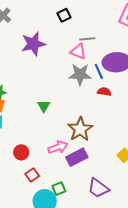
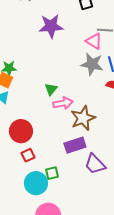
pink arrow: (58, 147) -> (63, 103), moved
red circle: (21, 152) -> (21, 131), size x1.5
purple trapezoid: (98, 188) -> (95, 164), moved

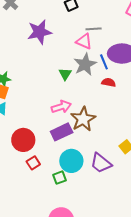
gray star: (92, 64) -> (85, 64), turned -30
green triangle: (51, 89) -> (65, 74), moved
purple rectangle: (75, 145) -> (62, 132), moved
cyan circle: (36, 183) -> (71, 161), moved

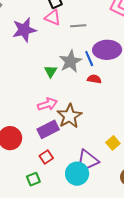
pink triangle: (84, 41) -> (53, 17), moved
cyan circle: (71, 161) -> (77, 174), moved
red square: (33, 163) -> (46, 157), moved
green square: (59, 178) -> (33, 179), moved

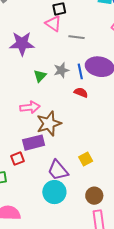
purple star: (24, 30) -> (22, 44), moved
gray star: (70, 61) -> (61, 70), size x0.7
purple rectangle: (48, 129) -> (34, 143), moved
cyan circle: (77, 174) -> (54, 192), moved

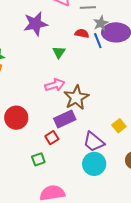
gray star: (61, 70) -> (101, 23), moved
red semicircle: (81, 93) -> (82, 33), moved

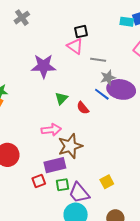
red semicircle: (82, 33) -> (83, 108), moved, turned -152
blue line: (98, 41) -> (102, 94), turned -42
green square: (38, 159) -> (63, 185), moved

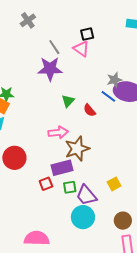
gray line: (98, 60) -> (54, 47), moved, turned 49

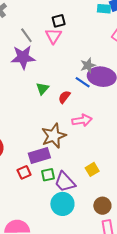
pink triangle: (81, 49) -> (53, 36), turned 30
red semicircle: (89, 110) -> (64, 97), turned 80
pink arrow: (58, 132) -> (82, 120), moved

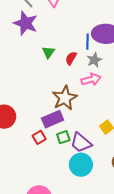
purple star: (23, 57) -> (26, 23), turned 30
gray star: (88, 65) -> (94, 60), moved
blue line: (83, 82) -> (88, 42), turned 63

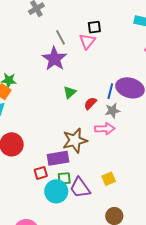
cyan circle: (81, 165) -> (56, 191), moved

